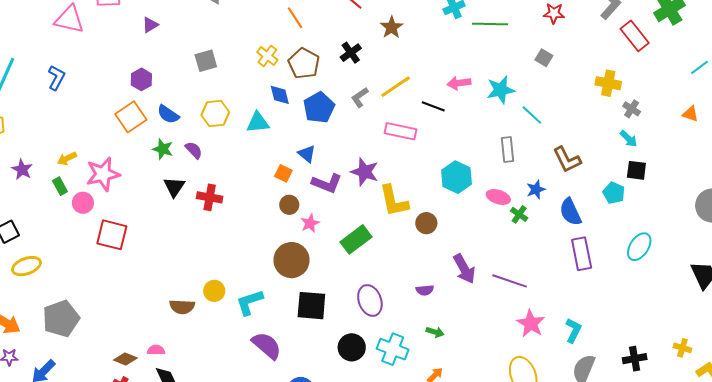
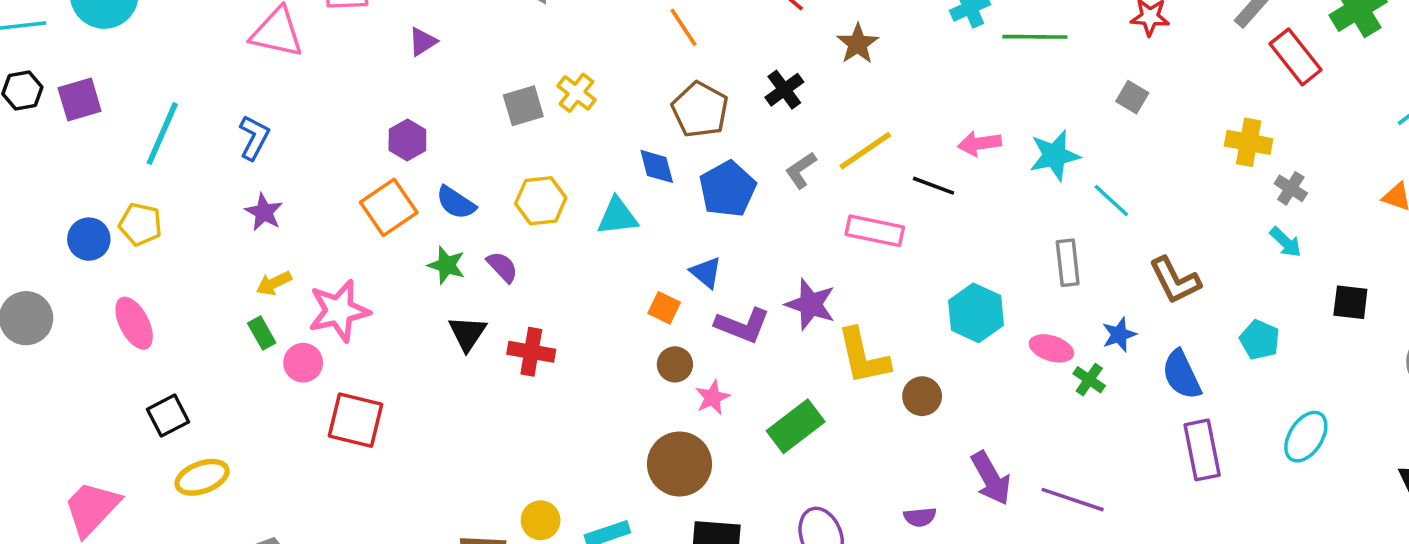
yellow cross: (267, 56) -> (576, 93), moved
purple star: (22, 170) -> (264, 212), moved
black square: (636, 170) -> (1350, 302), moved

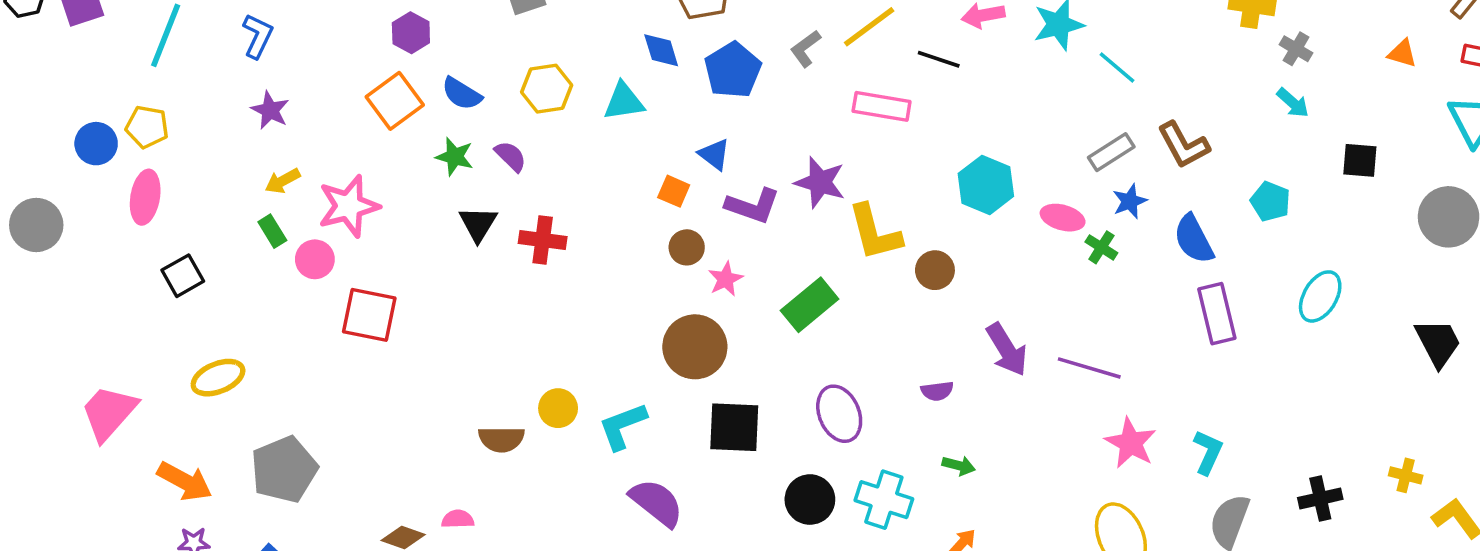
gray rectangle: (1068, 263) -> (1111, 152), moved, turned 66
pink ellipse: (134, 323) -> (145, 197), moved, turned 39
black square: (168, 416) -> (183, 276), moved

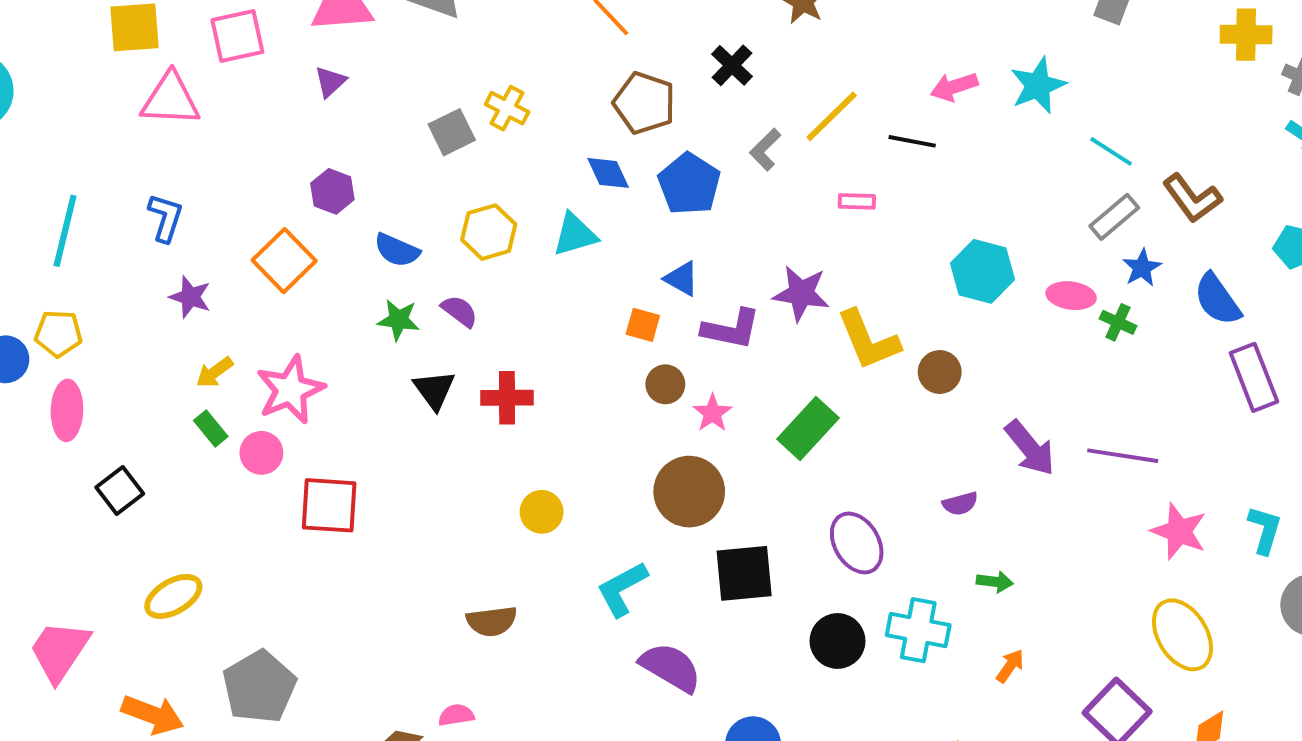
cyan line: (1117, 68) -> (1111, 151), moved
orange square: (395, 101) -> (284, 261), moved
pink rectangle: (882, 106) -> (857, 201), size x0.6
yellow circle: (558, 408) -> (542, 512), moved

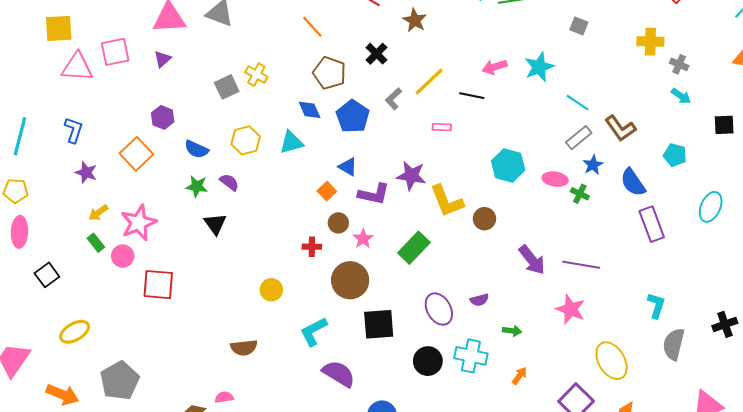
pink square: (237, 36) -> (115, 52), moved
orange square: (643, 325) -> (327, 191), turned 30
red cross: (507, 398) -> (312, 247), moved, size x0.7
purple semicircle: (960, 504) -> (479, 300), moved
pink star: (1179, 531) -> (571, 309), moved

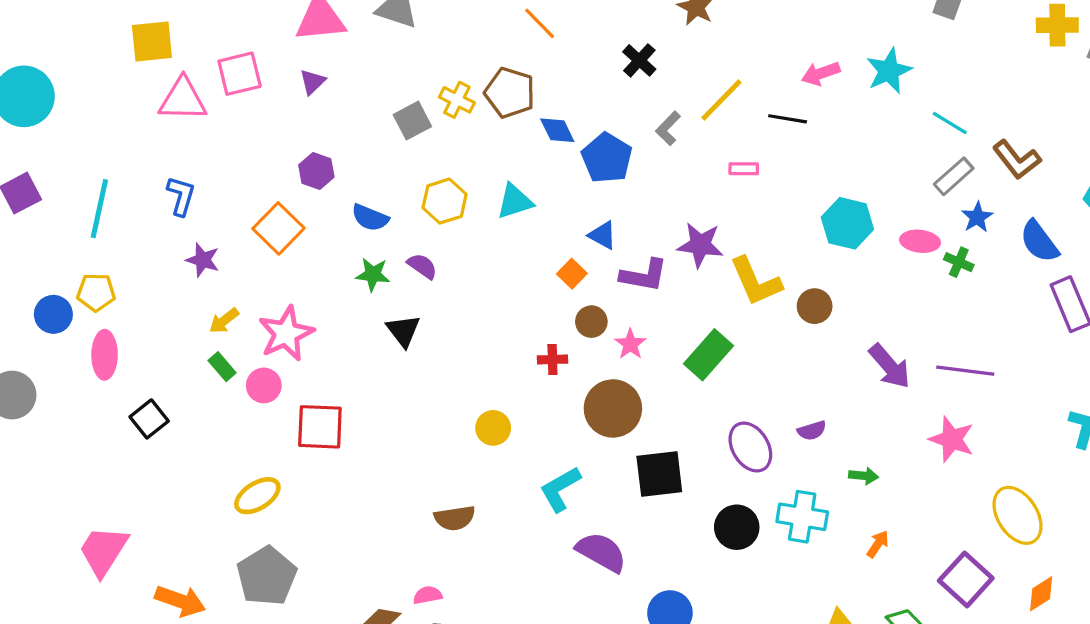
brown pentagon: (329, 73) -> (510, 93), moved
blue diamond: (310, 110) -> (557, 130), moved
yellow ellipse: (75, 332) -> (257, 496), moved

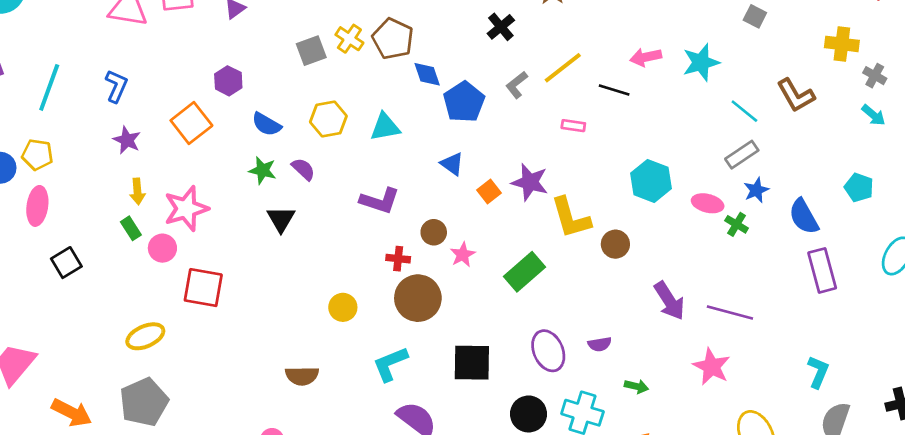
brown L-shape: (1017, 160) -> (796, 95), moved
orange square: (572, 274) -> (489, 191), moved
purple L-shape: (644, 275) -> (380, 201), moved
yellow arrow: (224, 321) -> (137, 191), turned -65
brown circle: (613, 408) -> (418, 298), moved

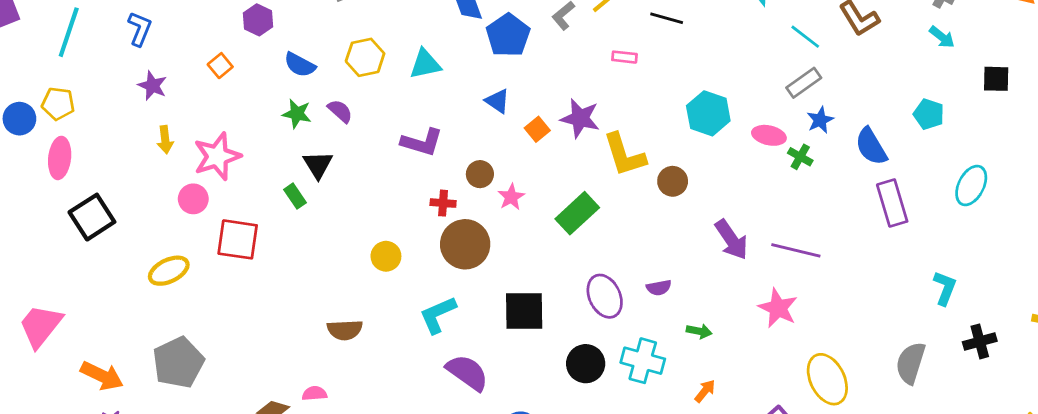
orange square: (191, 123) -> (220, 66), size x0.6
green rectangle: (131, 228) -> (295, 196), moved
black square: (66, 263) -> (92, 217), size x1.4
yellow ellipse: (145, 336) -> (169, 271), moved
cyan L-shape: (818, 372) -> (945, 288), moved

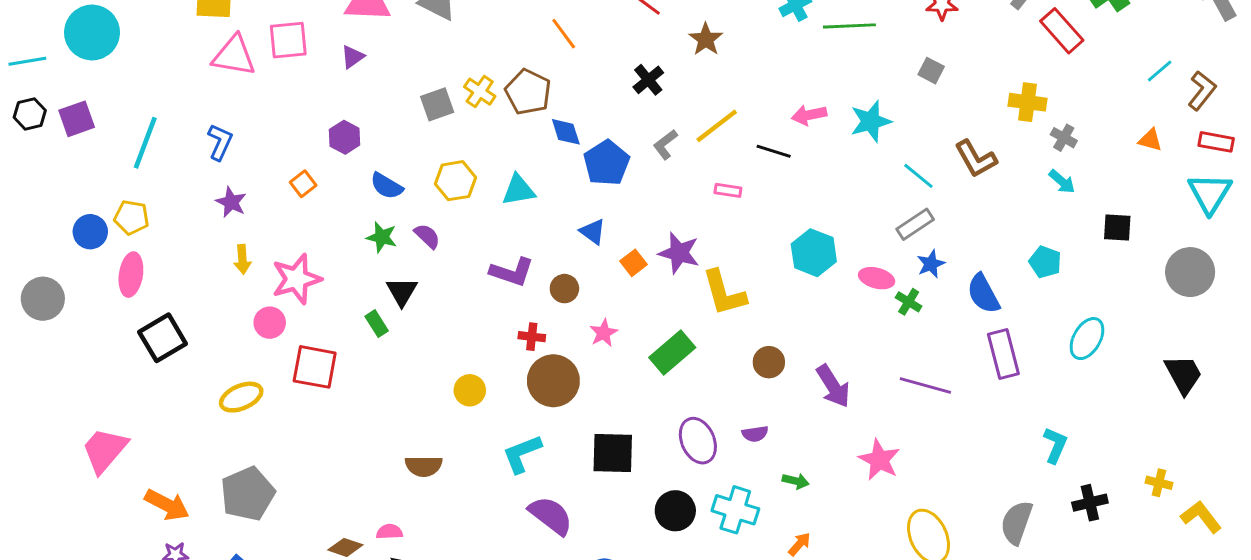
brown circle: (480, 174) -> (564, 289), moved
brown circle: (673, 181) -> (769, 362), moved
purple line: (796, 250) -> (925, 385), moved

